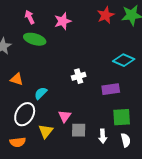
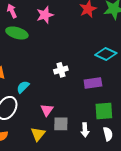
yellow triangle: (46, 131) -> (38, 134), moved

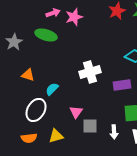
pink arrow: (12, 11) -> (53, 13), moved, turned 96
white cross: (61, 70) -> (90, 72), size x1.5
yellow triangle: (38, 134) -> (56, 136), moved, turned 35

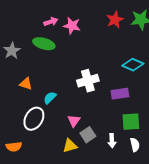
pink star: (74, 17) -> (72, 26), turned 30
gray square: (90, 126) -> (88, 135), turned -35
yellow triangle: (56, 136) -> (70, 146), moved
orange semicircle: (29, 138) -> (14, 147), moved

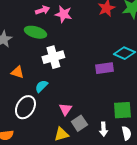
white cross: (88, 81) -> (53, 57), moved
purple rectangle: (120, 94) -> (104, 68), moved

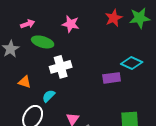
pink arrow: (42, 10) -> (28, 24), moved

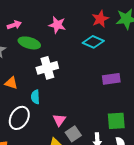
cyan diamond: (132, 63) -> (93, 42), moved
purple rectangle: (112, 78) -> (111, 79), moved
cyan semicircle: (49, 96) -> (35, 97), turned -48

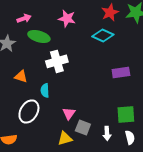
gray square: (73, 134) -> (83, 127), turned -35

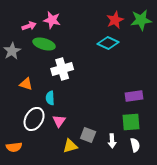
pink star: (67, 18) -> (52, 20), moved
purple rectangle: (121, 72) -> (134, 96), moved
pink triangle: (69, 113) -> (59, 121), moved

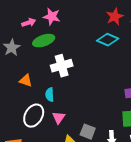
green ellipse: (44, 44) -> (44, 41), turned -35

